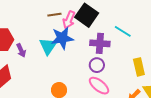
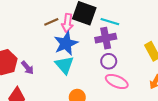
cyan line: (123, 31) -> (110, 22), moved
cyan triangle: (48, 46) -> (64, 65), moved

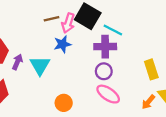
blue star: (66, 43) -> (62, 44), size x0.7
cyan triangle: (64, 65) -> (40, 65), moved
purple arrow: (27, 68) -> (17, 62), turned -128

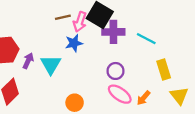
cyan line: (113, 30) -> (146, 39), moved
purple cross: (105, 47) -> (113, 32), moved
orange arrow: (148, 102) -> (144, 98), moved

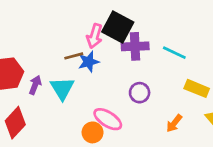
brown line: (63, 17) -> (74, 56), moved
yellow rectangle: (164, 70) -> (197, 88), turned -48
pink ellipse: (120, 94) -> (108, 119), moved

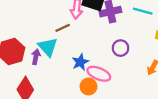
blue star: (89, 62) -> (80, 62), moved
cyan triangle: (62, 88) -> (48, 47), moved

